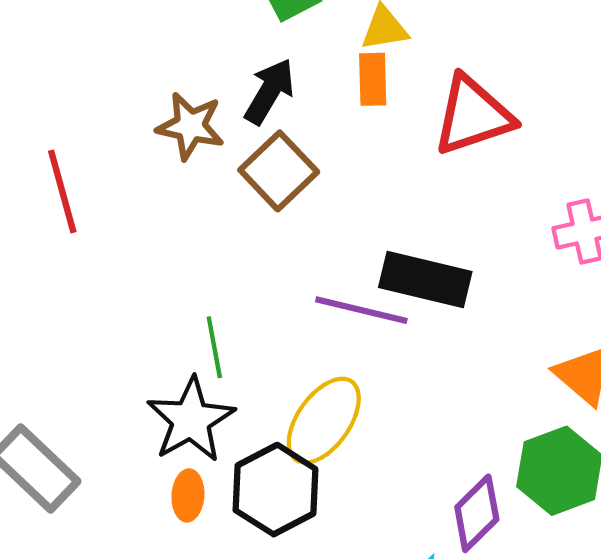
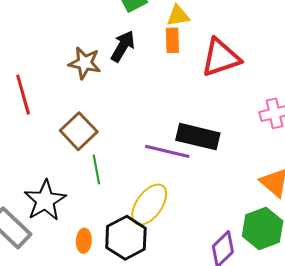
brown square: (279, 171) -> (79, 131), moved
black star: (191, 420) -> (45, 200), moved

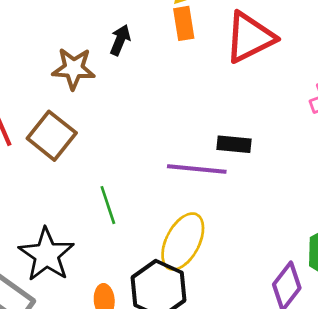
black arrow: (123, 46) -> (120, 40), size x0.7
brown square: (79, 131) -> (52, 136), moved
black rectangle: (198, 137) -> (234, 144), size x0.6

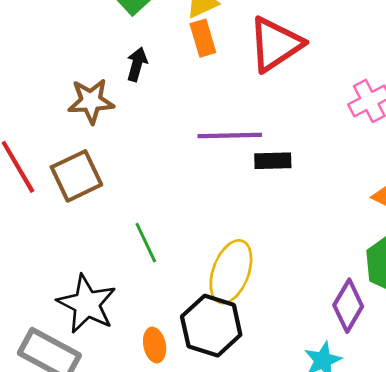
brown square: (52, 136) -> (76, 176), turned 33
purple line: (197, 169) -> (230, 135), moved

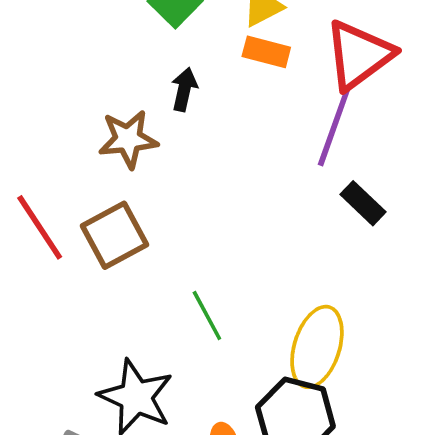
orange rectangle: (203, 38) -> (266, 52), turned -56
purple line: (230, 135) -> (334, 127), moved, turned -66
black rectangle: (273, 161) -> (363, 203), turned 48

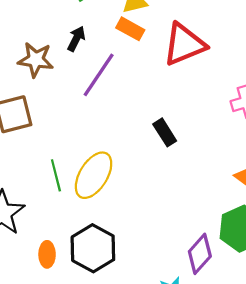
purple line: (334, 127) -> (99, 75), moved
yellow ellipse: (317, 347) -> (94, 175), moved

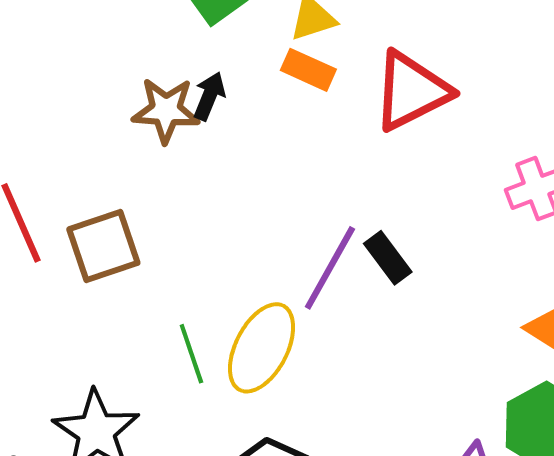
brown star: (36, 60) -> (166, 110), moved
purple line: (99, 75) -> (330, 268), moved

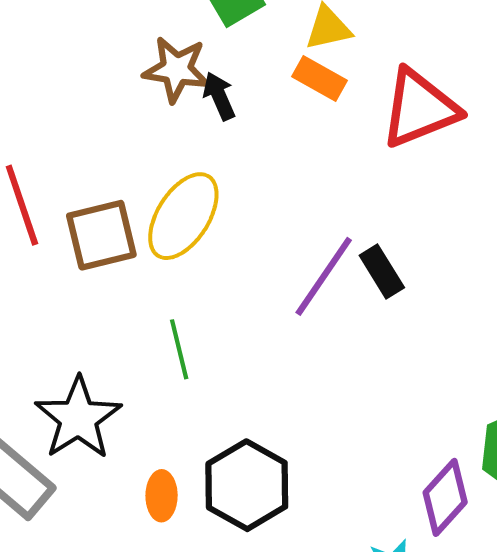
black arrow: (209, 96) -> (219, 96), turned -51
brown star: (166, 110) -> (176, 69), moved
yellow ellipse: (262, 348) -> (183, 216), moved

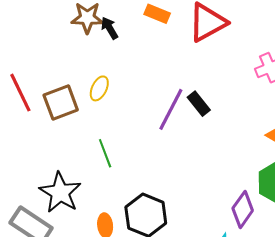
yellow ellipse: (183, 216) -> (99, 88), size x0.6

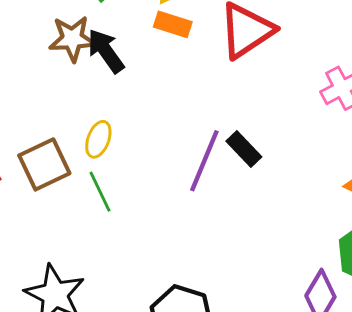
black arrow: (110, 28) -> (106, 51), size x1.4
green line: (105, 153) -> (100, 192), moved

